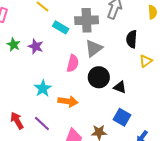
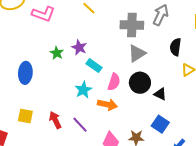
cyan rectangle: (61, 27) -> (94, 66), moved
green star: (14, 45) -> (57, 53), moved
pink semicircle: (73, 63) -> (114, 82), moved

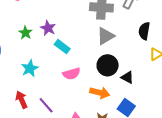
pink semicircle: (114, 82) -> (71, 74), moved, turned 54
cyan star: (83, 90) -> (30, 68), moved
orange arrow: (107, 105) -> (100, 93), moved

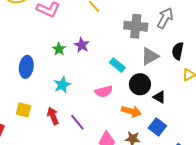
gray triangle: (106, 36) -> (150, 56), moved
cyan rectangle: (62, 47) -> (117, 65), moved

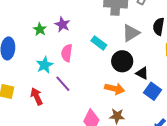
pink semicircle: (104, 91) -> (67, 53), moved, turned 114
purple line: (77, 122) -> (63, 84), moved
blue square: (157, 127) -> (153, 91), moved

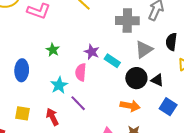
purple star: (62, 24) -> (92, 52), moved
black triangle: (142, 73) -> (157, 80), moved

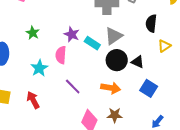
gray triangle: (144, 49) -> (114, 36), moved
purple line: (78, 103) -> (73, 86), moved

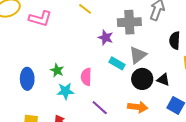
green star: (33, 33) -> (57, 70), moved
purple star: (72, 34) -> (106, 38), moved
cyan star: (39, 68) -> (65, 91), turned 30

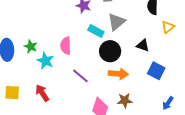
green star: (57, 70) -> (31, 47), moved
black circle: (142, 79) -> (110, 51), moved
cyan star: (65, 91) -> (45, 61), turned 30

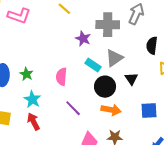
black triangle: (143, 45) -> (131, 79), moved, turned 32
cyan star: (45, 61) -> (32, 99), moved
blue square: (156, 71) -> (149, 110), turned -36

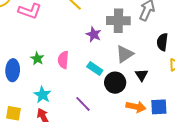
cyan rectangle: (93, 65) -> (95, 69), moved
green star: (26, 74) -> (37, 58), moved
pink semicircle: (61, 77) -> (63, 60), moved
orange arrow: (111, 110) -> (136, 107), moved

